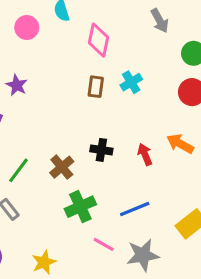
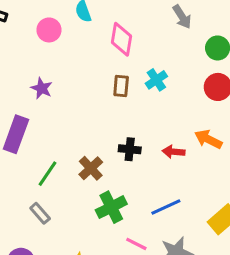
red arrow: (145, 154) -> (174, 152), turned -60

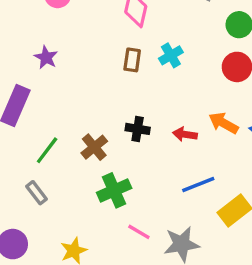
blue line: (166, 207) -> (198, 185), moved

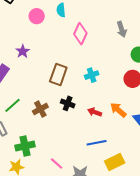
cyan cross: (171, 55) -> (92, 75), moved
brown rectangle: (132, 60) -> (58, 75), moved, size x1.5
green cross: (114, 190) -> (25, 146), moved

